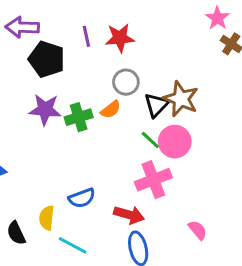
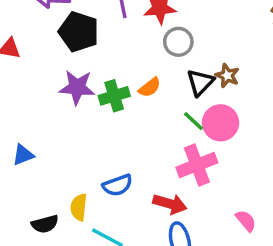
gray circle: (126, 82) -> (178, 42), moved
brown star: (181, 99) -> (227, 76), size x0.6
black semicircle: (16, 233) -> (45, 224), turned -80

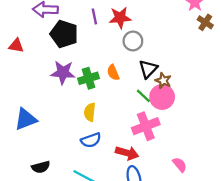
brown star: (227, 76) -> (163, 81), moved
orange semicircle: (150, 87) -> (113, 72), turned 105
blue triangle: (23, 155) -> (26, 119), size x1.5
yellow semicircle: (79, 207) -> (90, 112), moved

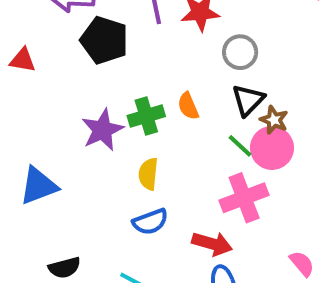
gray circle: (133, 41) -> (240, 52), moved
purple star: (63, 72) -> (102, 130), moved, turned -30

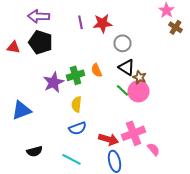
black pentagon: (104, 40) -> (40, 42), moved
black triangle: (248, 100) -> (126, 67), turned -42
pink cross: (244, 198) -> (134, 133), moved

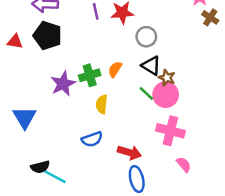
orange semicircle: (96, 70) -> (115, 69), turned 56
yellow semicircle: (76, 104) -> (102, 104), moved
blue triangle: (22, 110) -> (25, 117), turned -40
pink cross: (134, 133) -> (170, 131), moved, turned 35
cyan line: (72, 159) -> (55, 177), moved

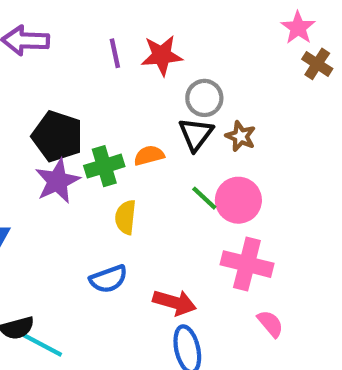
black pentagon: (47, 36) -> (57, 136), moved
black triangle: (151, 66) -> (196, 134), moved, turned 35
orange semicircle: (115, 69) -> (149, 155), turned 42
brown star: (167, 78) -> (241, 136), moved

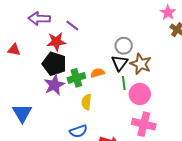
purple line: (115, 53) -> (72, 26), moved, turned -40
red star: (162, 55) -> (56, 42), moved
brown star: (241, 136) -> (141, 64), size x1.5
green line: (204, 198) -> (124, 83), moved, turned 40

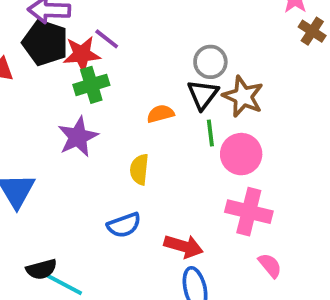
purple line: (72, 26) -> (107, 39), moved
black pentagon: (54, 64) -> (45, 43), moved
green cross: (76, 78) -> (91, 85), moved

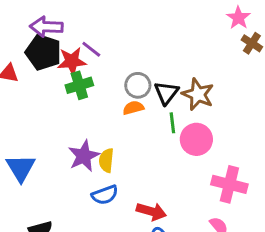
gray circle: (210, 62) -> (138, 85), moved
purple star: (78, 137) -> (84, 156), moved
yellow semicircle: (139, 169) -> (106, 160), moved
pink cross: (249, 212) -> (229, 184), moved

